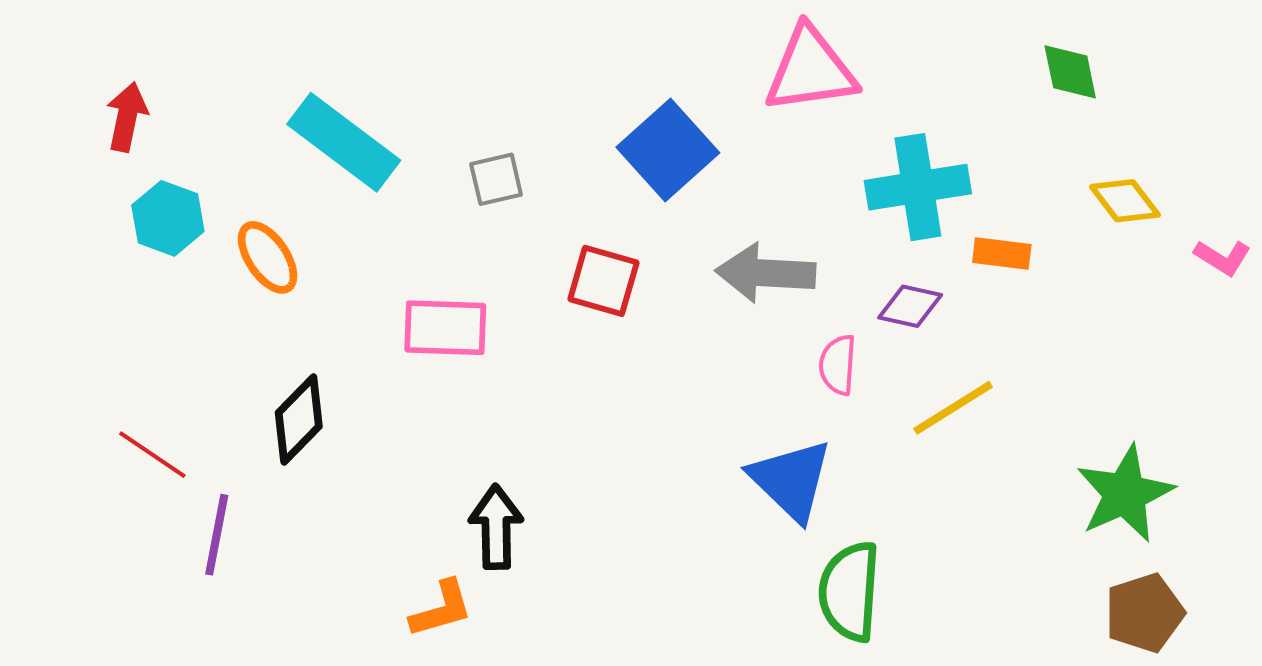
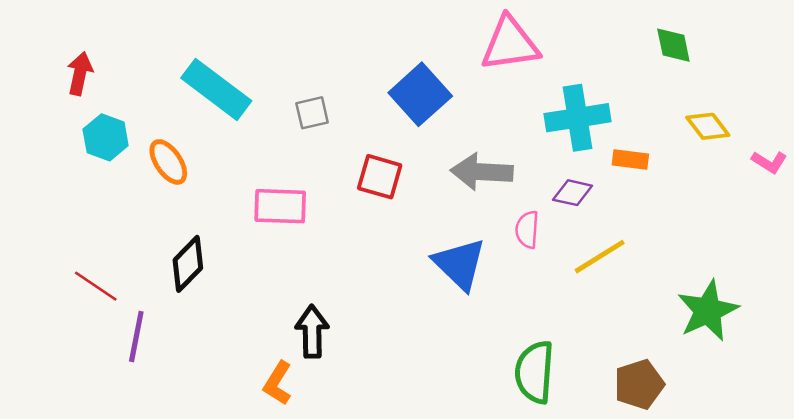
blue triangle: (791, 480) -> (460, 264), moved
orange L-shape: (441, 609) -> (278, 383), turned 138
brown pentagon: (1144, 613) -> (639, 384), moved

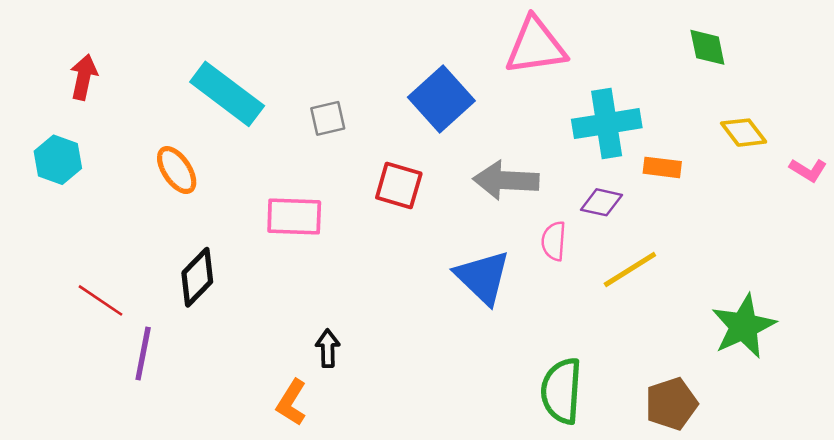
cyan hexagon: (106, 137) -> (58, 160), moved
black arrow: (312, 332) -> (328, 348), size x0.7

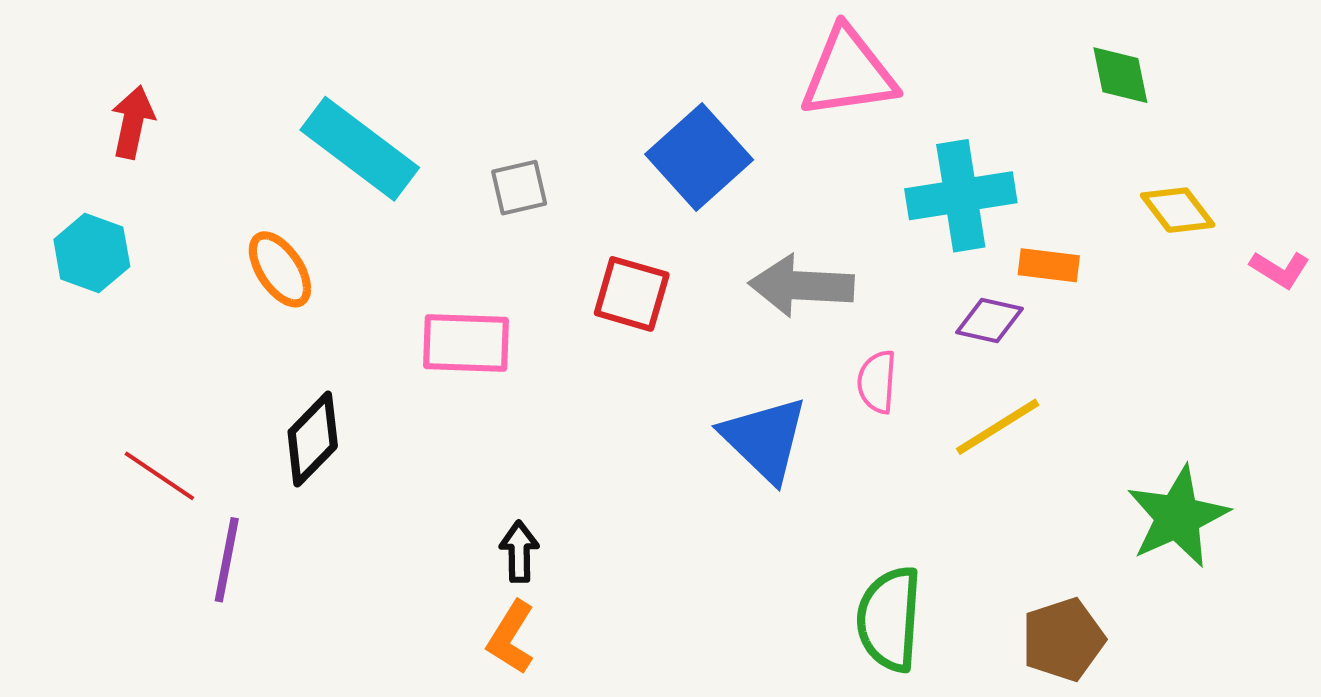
purple diamond: (602, 202) -> (989, 320), moved
orange L-shape: (292, 402) -> (511, 637), moved

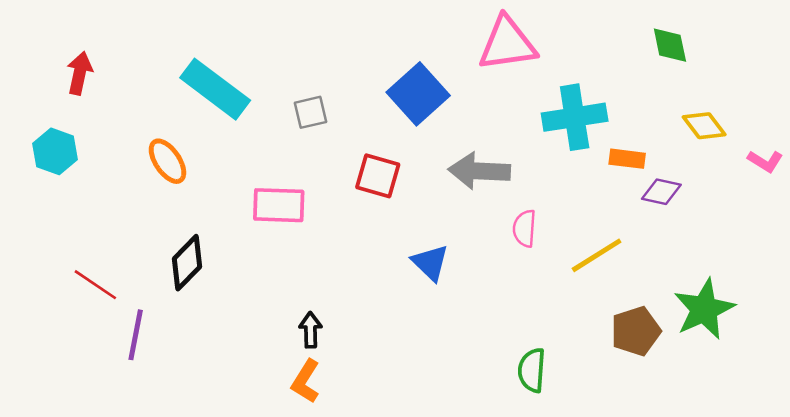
purple diamond: (989, 320) -> (661, 192), moved
blue triangle: (765, 439) -> (430, 263), moved, size x0.7
green semicircle: (889, 619) -> (532, 370), size x0.7
brown pentagon: (1063, 639) -> (636, 331), moved

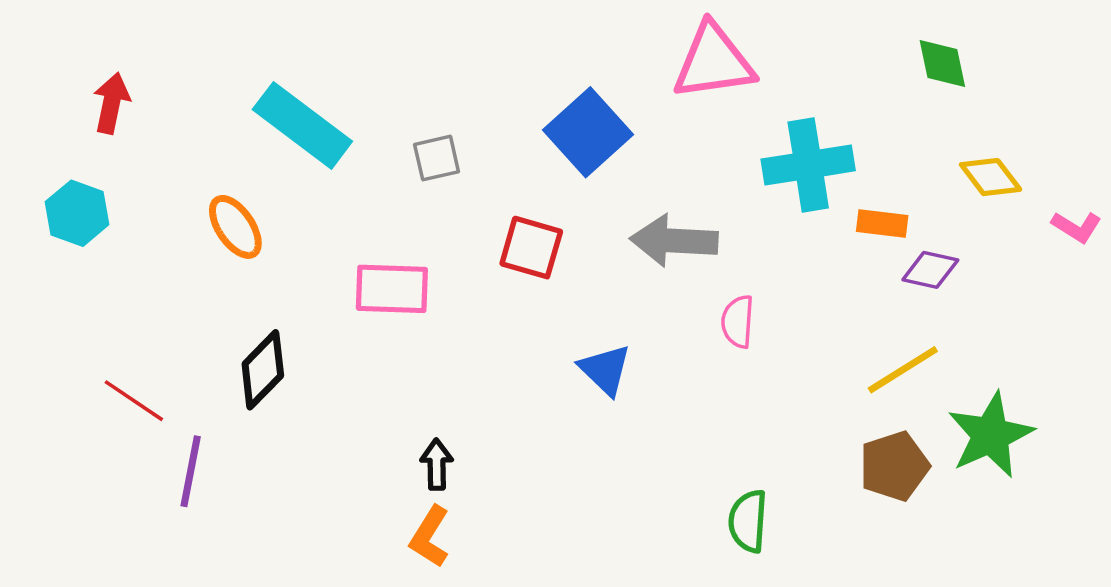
yellow line: (597, 255) -> (903, 370), moved

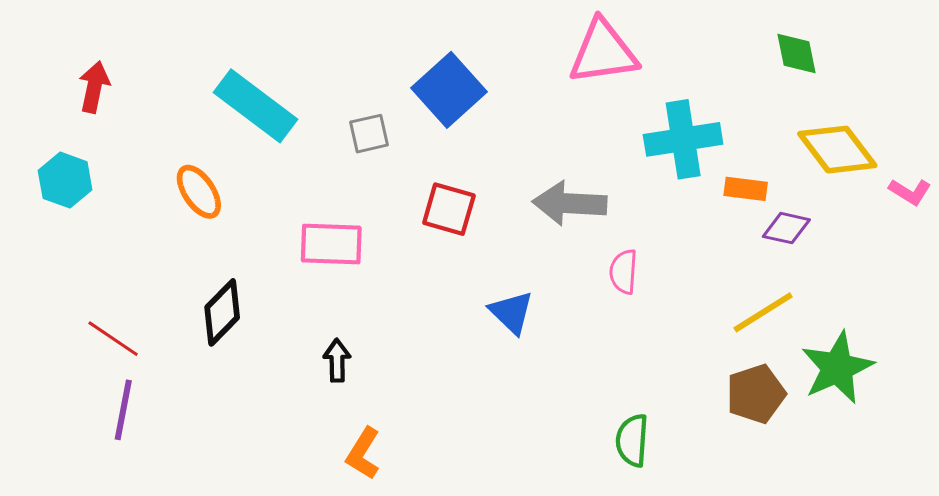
blue square: (588, 132) -> (449, 90), moved
yellow diamond: (991, 177) -> (837, 150), size x1.5
black arrow: (437, 464) -> (337, 360), moved
purple line: (191, 471) -> (123, 410), moved

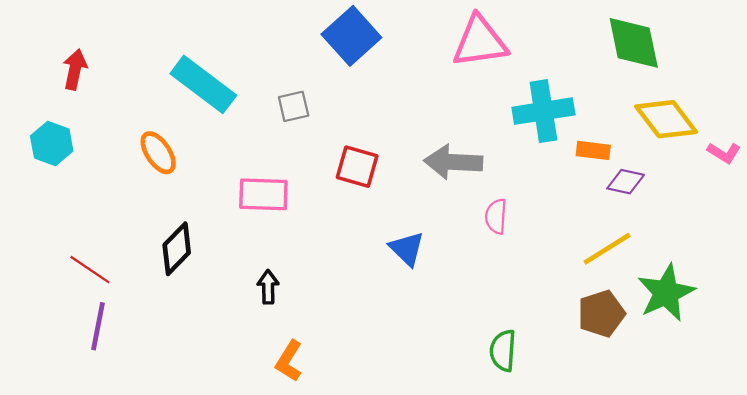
green diamond: (797, 54) -> (634, 43), size x1.6
blue square: (449, 90) -> (351, 36), moved

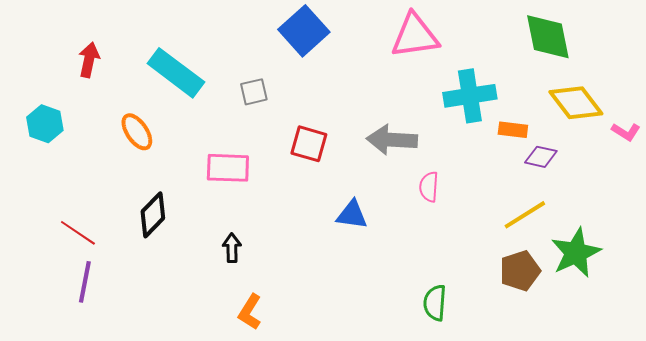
red arrow: (75, 69) -> (89, 60), moved
blue triangle: (407, 249) -> (352, 215), turned -36

